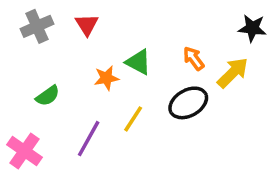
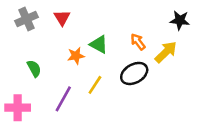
green semicircle: (48, 96) -> (34, 68), turned -84
pink cross: (25, 151) -> (18, 108), turned -35

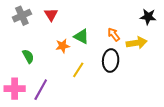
yellow arrow: (166, 52) -> (137, 43), turned 36
black ellipse: (134, 73) -> (111, 60), turned -55
purple line: (63, 99) -> (41, 90), moved

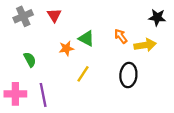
black ellipse: (111, 60) -> (128, 75), moved
purple line: (41, 90) -> (43, 95), turned -40

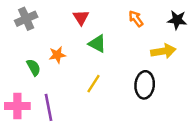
red triangle: (54, 15) -> (81, 17), moved
orange arrow: (121, 36) -> (136, 19), moved
orange star: (66, 48) -> (57, 55), moved

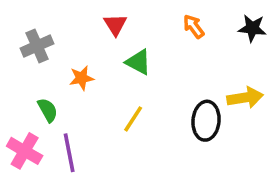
gray cross: (26, 19) -> (37, 46), moved
yellow arrow: (163, 51) -> (245, 98), moved
green semicircle: (34, 67) -> (48, 110), moved
pink cross: (17, 106) -> (25, 151), turned 30

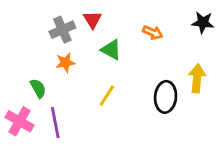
orange arrow: (194, 26) -> (153, 32), moved, turned 150
gray cross: (37, 46) -> (62, 30), moved
yellow arrow: (245, 98) -> (197, 78), turned -76

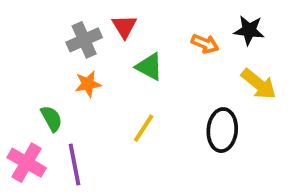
black star: (203, 22) -> (249, 30), moved
yellow arrow: (197, 78) -> (259, 84), moved, turned 124

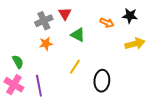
yellow arrow: (259, 84) -> (135, 44), turned -54
green semicircle: (51, 119) -> (18, 62), moved
black ellipse: (222, 130) -> (102, 81), moved

